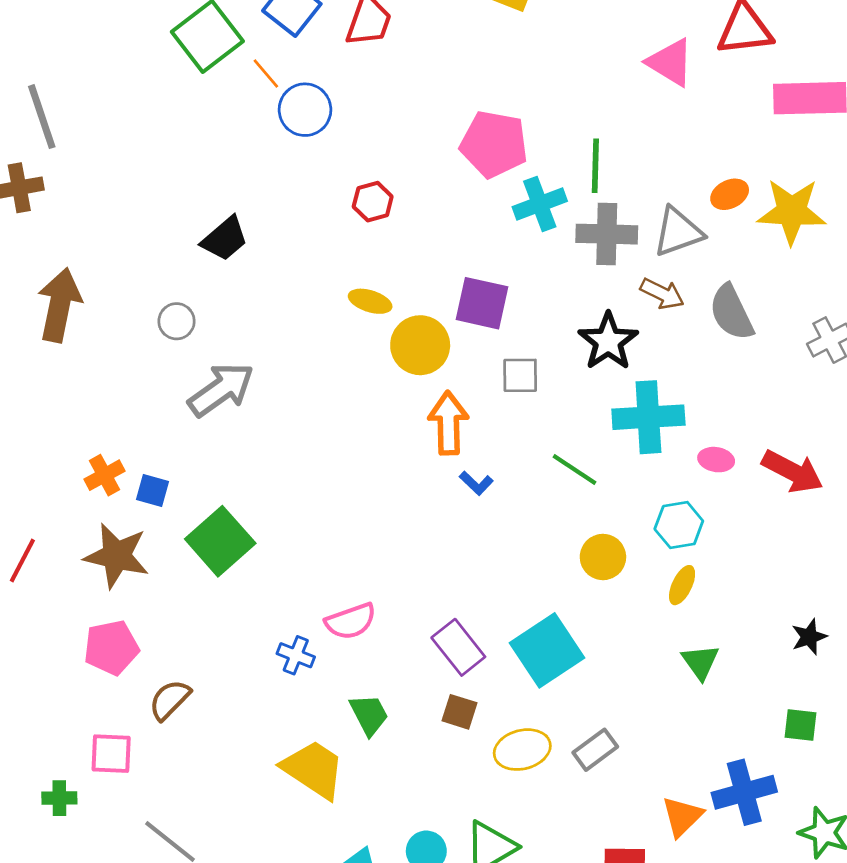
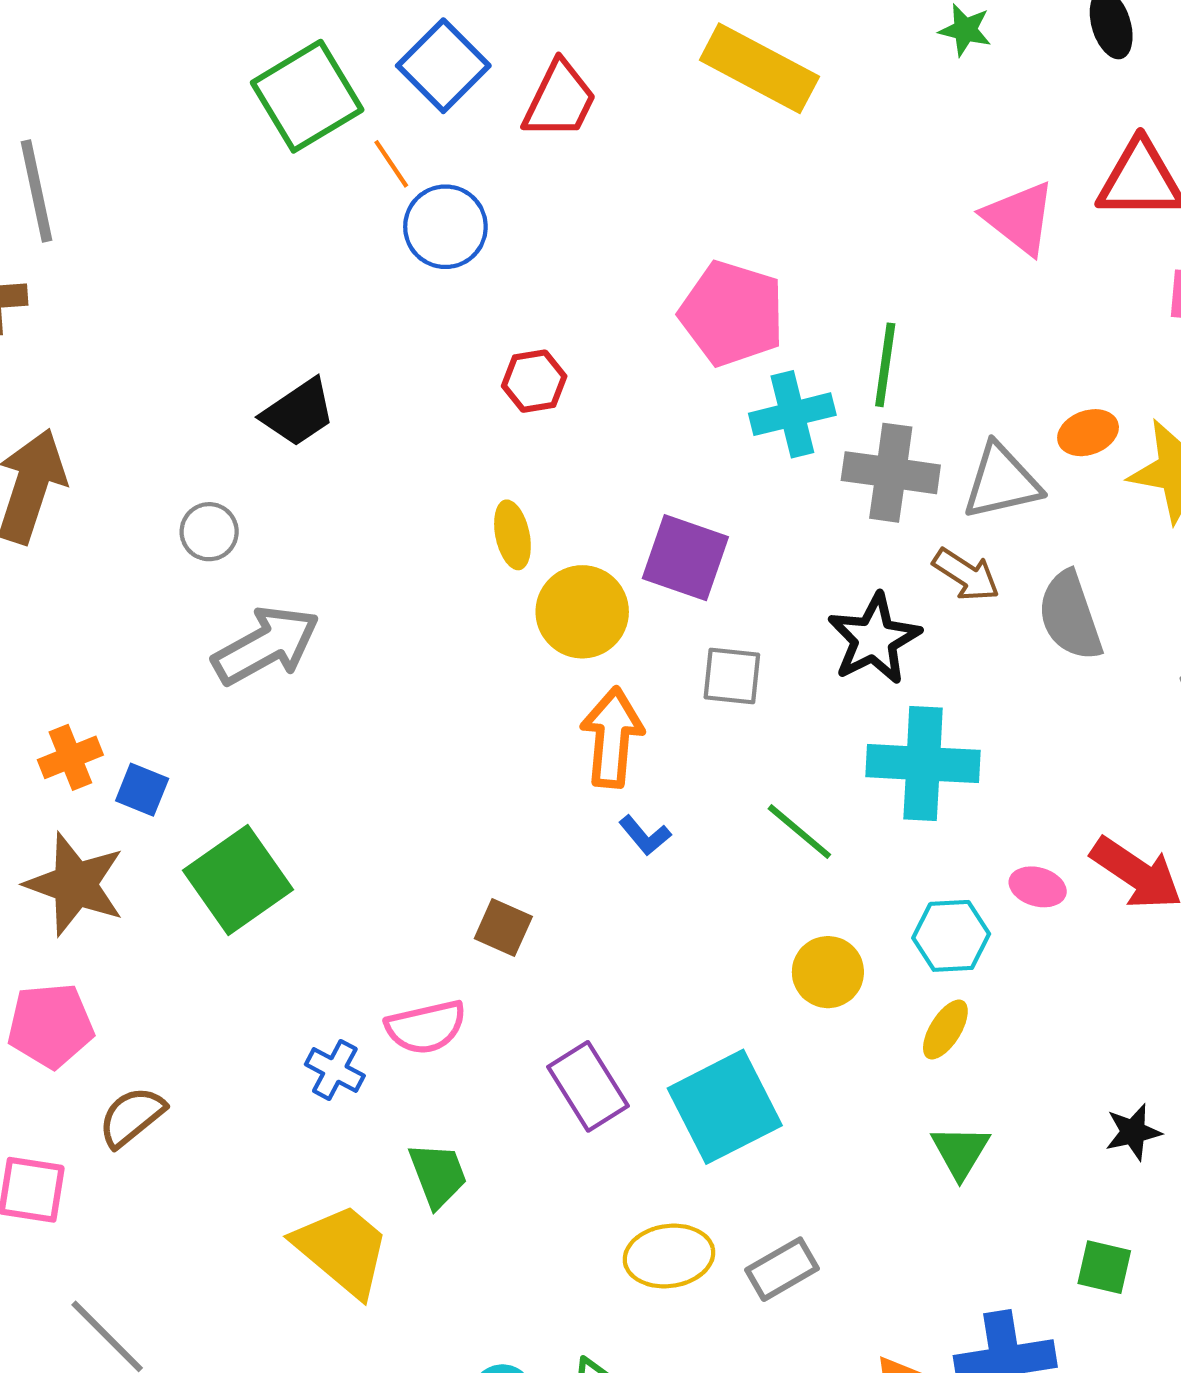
yellow ellipse: (370, 301) -> (512, 535), turned 54
pink ellipse: (716, 460) -> (1038, 887), moved
brown square: (459, 712) -> (503, 928), moved

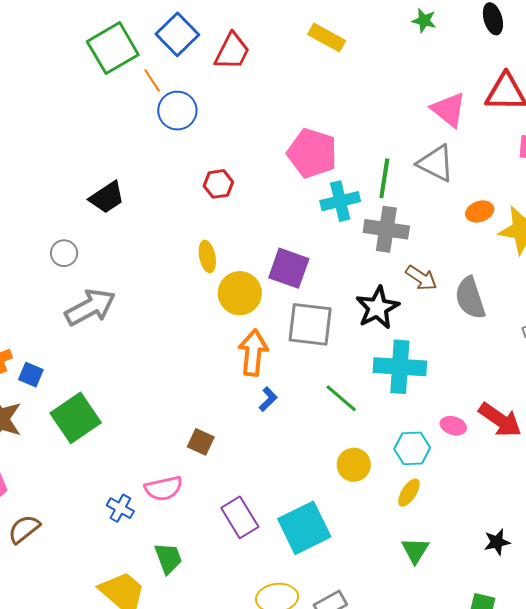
yellow rectangle: (759, 68) -> (327, 37), size x0.7
gray triangle: (1002, 482) -> (436, 163), moved, turned 39
gray square: (732, 676) -> (310, 324), size x1.6
blue L-shape: (645, 835) -> (268, 399), turned -95

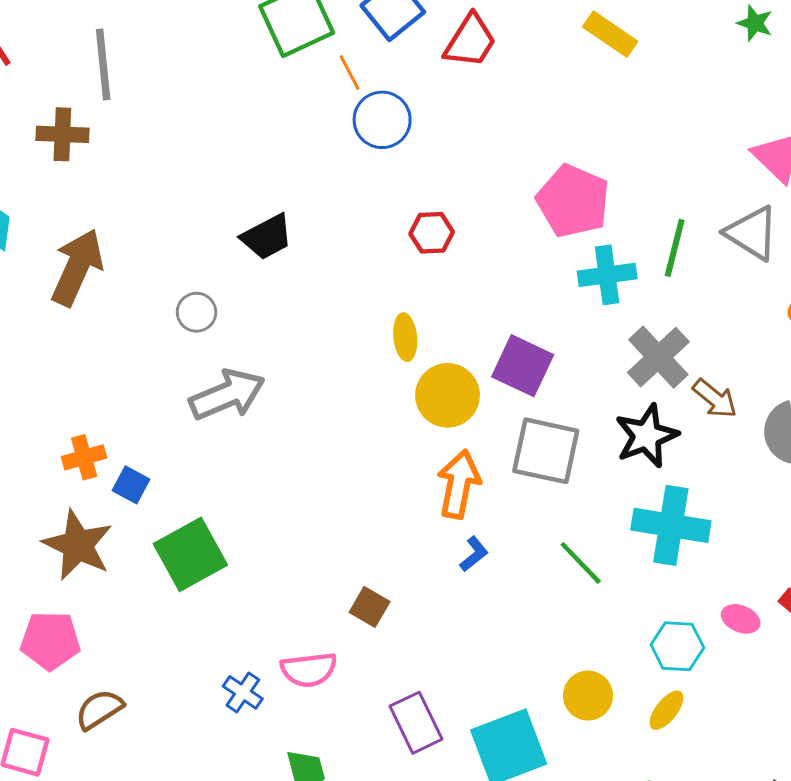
gray cross: (386, 229) -> (658, 357), moved, turned 33
yellow circle: (354, 465) -> (588, 696), moved

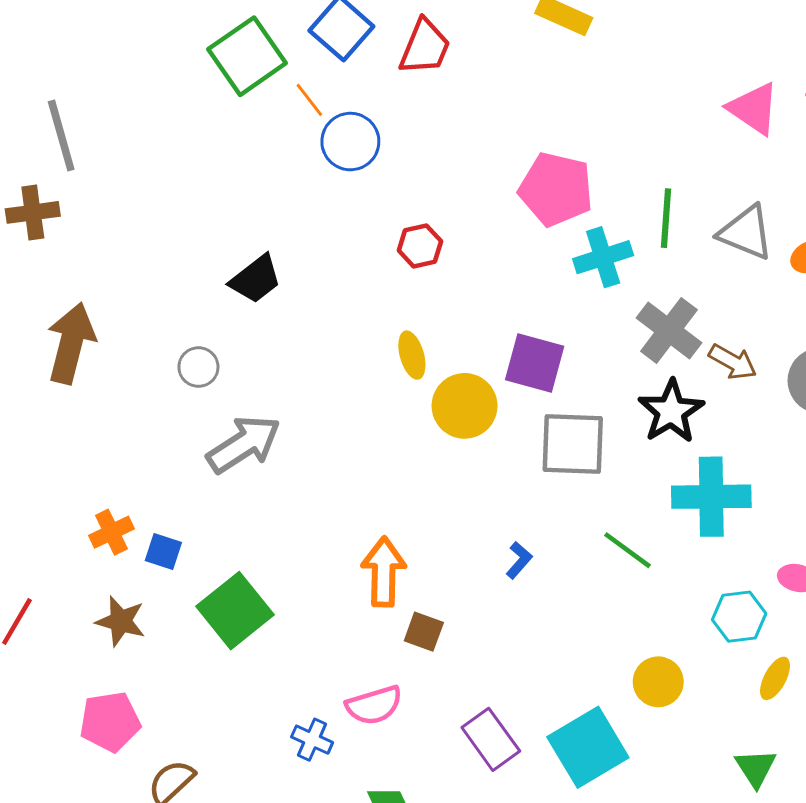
gray triangle: (752, 233) -> (746, 233), moved
orange arrow: (459, 484) -> (384, 572), moved
brown star: (78, 545) -> (121, 621), size x0.7
yellow ellipse: (666, 710) -> (775, 678), moved

